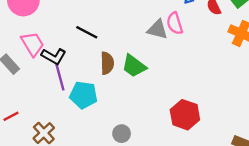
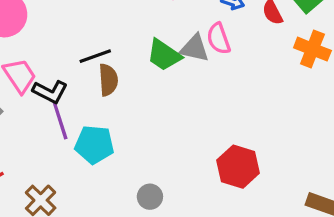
black line: (87, 32) -> (95, 56), turned -45
brown semicircle: (107, 63) -> (108, 80), moved
green trapezoid: (134, 66) -> (164, 55), moved

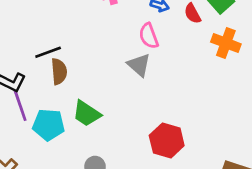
gray triangle: (195, 48) -> (139, 65), moved, turned 30
green trapezoid: (164, 55) -> (87, 114), moved

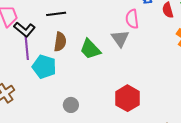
brown semicircle: (59, 71) -> (60, 42), moved
green trapezoid: (87, 114) -> (90, 49), moved

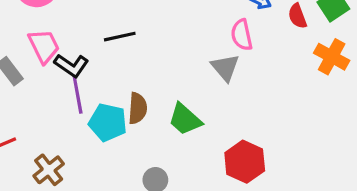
brown semicircle: (60, 42) -> (138, 108), moved
green trapezoid: (90, 49) -> (185, 119), moved

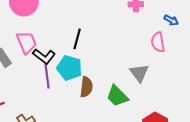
black line: (120, 37) -> (77, 39), turned -66
gray triangle: (225, 67) -> (139, 73), moved
cyan pentagon: (108, 122) -> (69, 68), moved

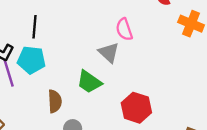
pink semicircle: (158, 42) -> (124, 29), moved
brown semicircle: (86, 87) -> (55, 101), moved

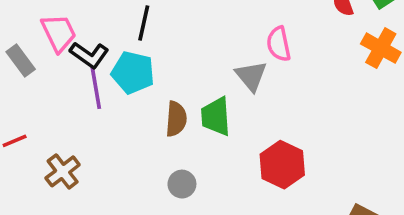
green trapezoid: (89, 82) -> (216, 117), turned 44
brown semicircle: (55, 101) -> (176, 119), moved

